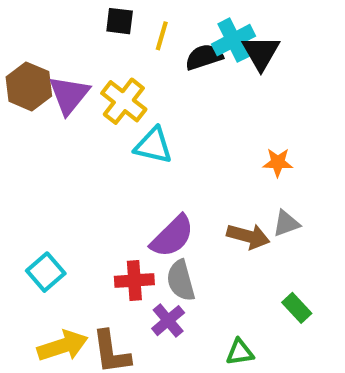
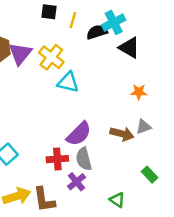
black triangle: (261, 53) -> (129, 48), moved, turned -30
green triangle: (240, 352) -> (117, 200), turned 42

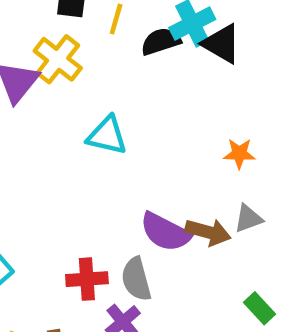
black triangle: (129, 48) -> (221, 44), moved
yellow cross: (51, 57) -> (58, 59), moved
purple semicircle: (79, 134) -> (165, 232), moved, turned 72

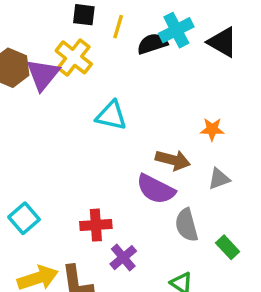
black triangle: (221, 44) -> (222, 42), moved
brown arrow: (208, 232) -> (173, 160), moved
gray semicircle: (136, 279) -> (187, 225), moved

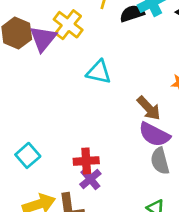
brown arrow: (173, 160) -> (149, 108), turned 32
purple semicircle: (156, 189) -> (154, 135), moved
purple cross: (123, 258) -> (90, 179), moved

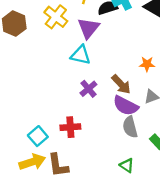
purple triangle: (43, 39) -> (88, 28), moved
cyan square: (28, 155) -> (38, 136), moved
purple cross: (90, 179) -> (88, 89), moved

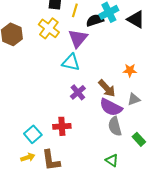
yellow arrow: (32, 162) -> (28, 157), size x0.6

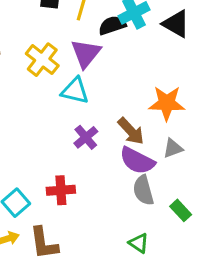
yellow cross: (49, 28) -> (42, 60), moved
orange star: (130, 70) -> (167, 103), size x1.6

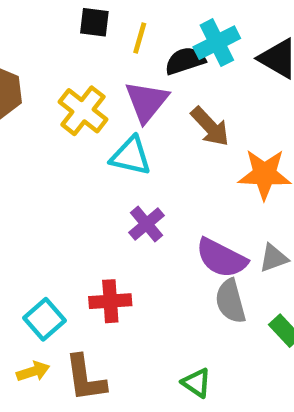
brown arrow: (131, 131) -> (210, 127), moved
gray triangle: (173, 148) -> (274, 258), moved
green triangle: (139, 243) -> (196, 383), moved

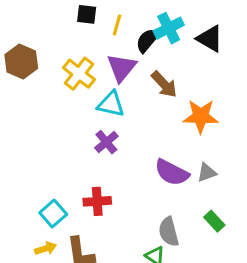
black semicircle: (185, 61) -> (147, 40), turned -32
purple cross: (147, 224) -> (106, 142), moved
gray semicircle: (230, 301) -> (169, 232), moved

